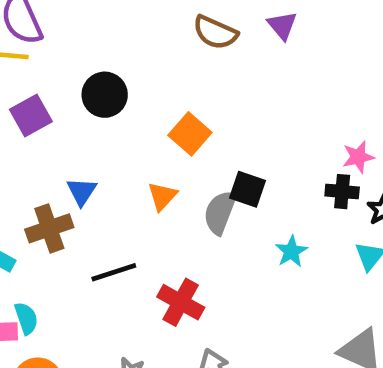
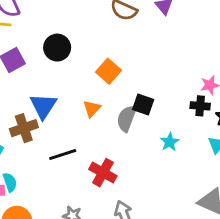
blue triangle: (82, 192) -> (43, 106), size x1.5

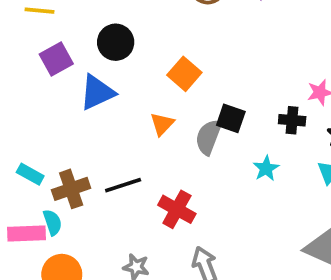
blue triangle: (43, 106) -> (97, 92), moved, turned 32
black cross: (200, 106) -> (292, 120), moved
brown cross: (24, 128) -> (71, 189), moved

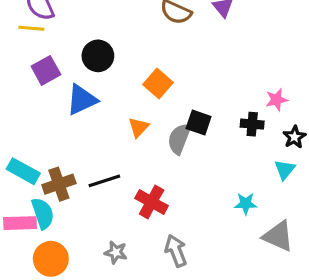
cyan star: (266, 168) -> (246, 204), moved, turned 30
cyan rectangle: (30, 174) -> (23, 171), size x1.4
cyan semicircle: (52, 222) -> (43, 213), size x1.4

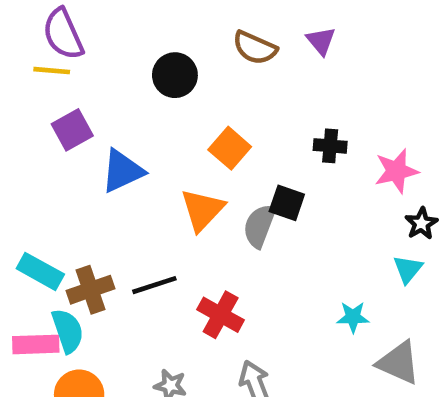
black circle: (98, 56) -> (175, 75), moved
pink star: (277, 100) -> (396, 171), size x1.4
black cross: (252, 124) -> (330, 146), moved
orange triangle: (139, 127) -> (202, 210), size x1.5

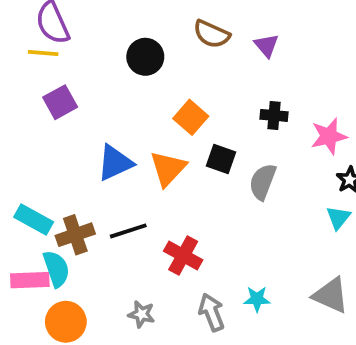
purple triangle: (321, 41) -> (266, 45), moved
blue triangle: (122, 171) -> (115, 163), moved
black square: (287, 203) -> (221, 159), moved
gray semicircle: (259, 226) -> (263, 182), moved
cyan star: (353, 317) -> (257, 299), moved

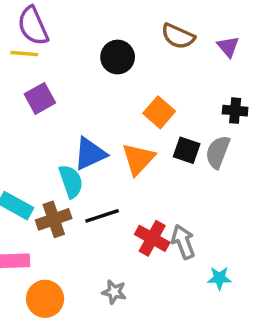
gray semicircle: (263, 182) -> (218, 152), moved
cyan semicircle: (56, 269) -> (71, 181), moved
gray arrow: (212, 312) -> (183, 242), moved

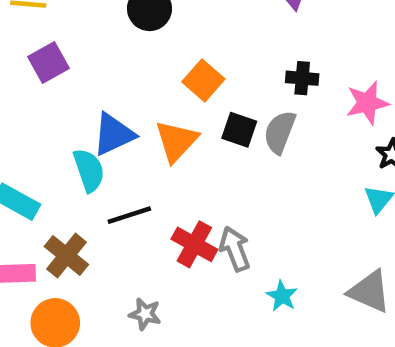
brown cross: (54, 219) -> (66, 256), moved, turned -32
cyan star: (219, 278) -> (282, 296), turned 30

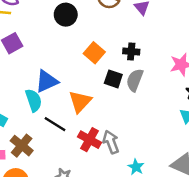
black cross: (302, 78) -> (131, 52), moved
orange triangle: (176, 141) -> (80, 102), moved
black line: (129, 215) -> (55, 124), turned 50

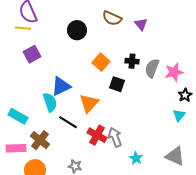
gray semicircle: (135, 80) -> (152, 68), moved

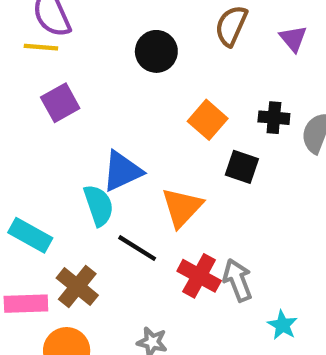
brown semicircle: (112, 18) -> (231, 26), turned 90

